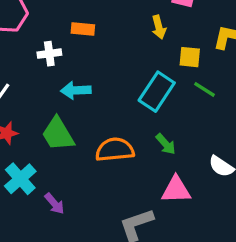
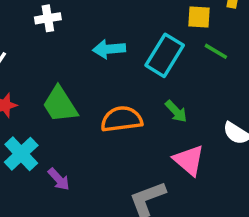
cyan arrow: (76, 90) -> (109, 49), moved
pink triangle: (176, 190) -> (189, 160), turned 44

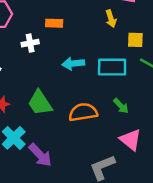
cyan rectangle: (165, 55) -> (112, 67), turned 60
purple arrow: (59, 179) -> (40, 155), size x1.5

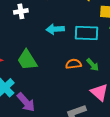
orange semicircle: (83, 112) -> (73, 64), moved, size x0.7

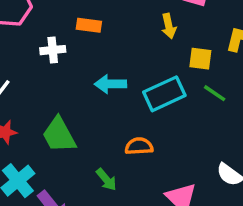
cyan rectangle: (86, 33) -> (164, 94), turned -30
green arrow: (93, 65) -> (106, 180), moved

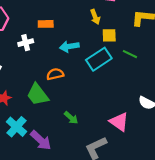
yellow square: (200, 59) -> (109, 35), moved
cyan arrow: (110, 84) -> (69, 46), moved
orange semicircle: (139, 146) -> (55, 74), moved

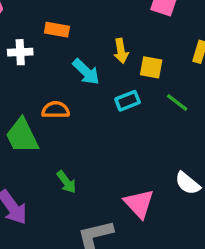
yellow arrow: (95, 17) -> (121, 51), moved
cyan arrow: (69, 46) -> (86, 72), turned -138
cyan rectangle: (99, 59) -> (128, 101), size x0.6

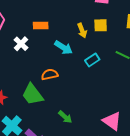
white cross: (20, 52) -> (21, 44), turned -32
yellow square: (151, 67) -> (101, 25), moved

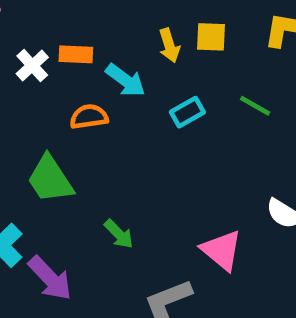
orange rectangle: (41, 26) -> (76, 54), moved
orange semicircle: (50, 74) -> (89, 117), moved

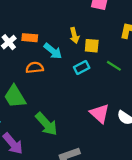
yellow square: (211, 37) -> (92, 46), moved
green arrow: (119, 234) -> (46, 124), size x1.6
pink triangle: (222, 250) -> (100, 113), moved

